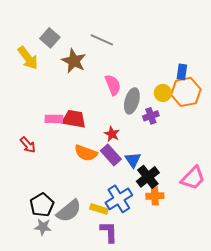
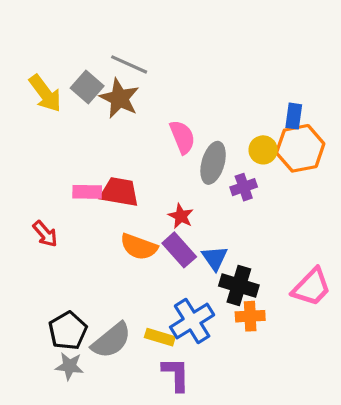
gray square: (50, 38) -> (87, 87), moved
gray line: (102, 40) -> (129, 64), moved
black cross: (148, 177) -> (239, 286), turned -35

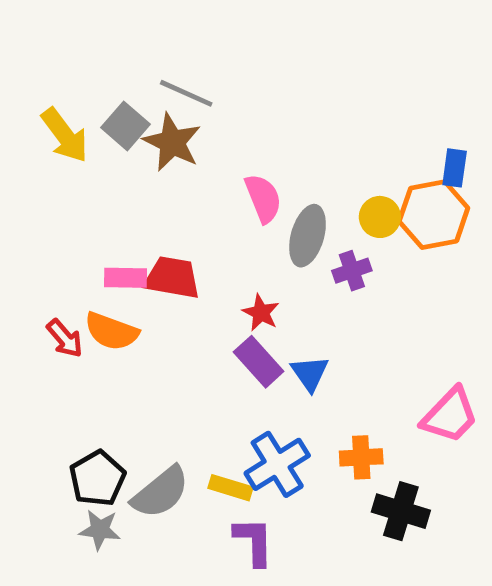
blue rectangle: (294, 116) -> (455, 168), moved
orange semicircle: (139, 247) -> (111, 331), moved
black cross: (239, 286) -> (401, 511), moved

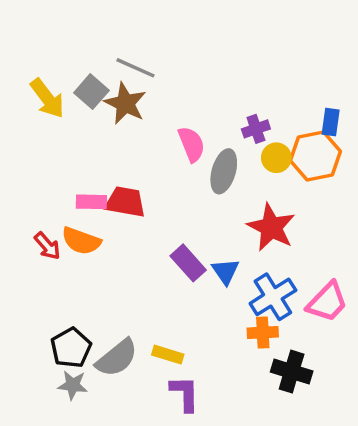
purple cross: (352, 271) -> (256, 129), moved
red star: (261, 313) -> (271, 227), moved, size x1.8
blue cross: (277, 464) -> (273, 297), moved

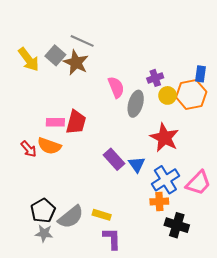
red trapezoid: (125, 202) -> (76, 122), turned 95

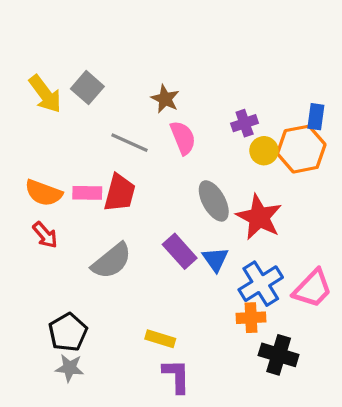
gray line: (82, 41) -> (129, 143), moved
brown star: (76, 63) -> (165, 99), moved, size x0.7
gray ellipse: (136, 104) -> (214, 201), moved, turned -45
orange semicircle: (49, 146) -> (44, 193), moved
gray semicircle: (71, 217) -> (112, 261), moved

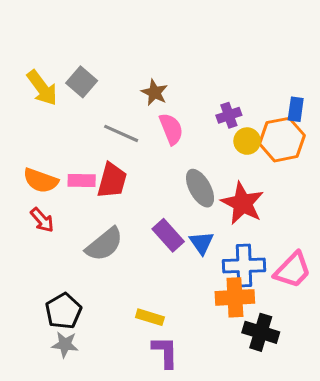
blue cross: (261, 284) -> (244, 266), turned 30
orange cross: (251, 318) -> (235, 297), size x1.4

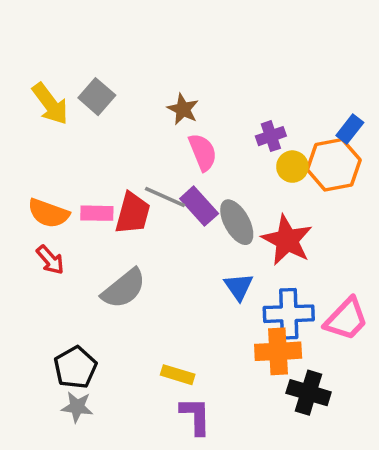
blue rectangle: (296, 109) -> (350, 129), turned 30
gray line: (121, 133) -> (165, 197), moved
purple rectangle: (168, 235) -> (199, 206), moved

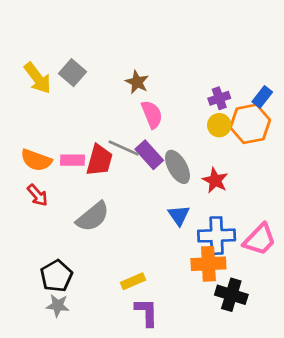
purple cross: (271, 136) -> (219, 98), moved
red star: (287, 240) -> (215, 180), size x0.7
yellow rectangle: (178, 375) -> (133, 281), turned -40

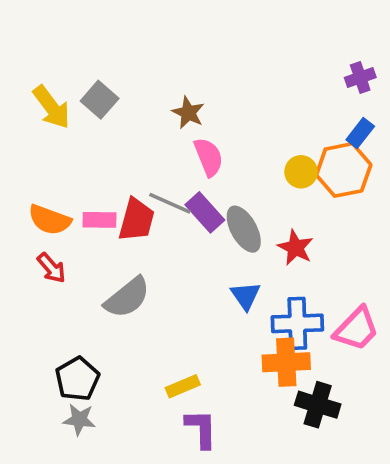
purple cross: (219, 98) -> (360, 78), moved

